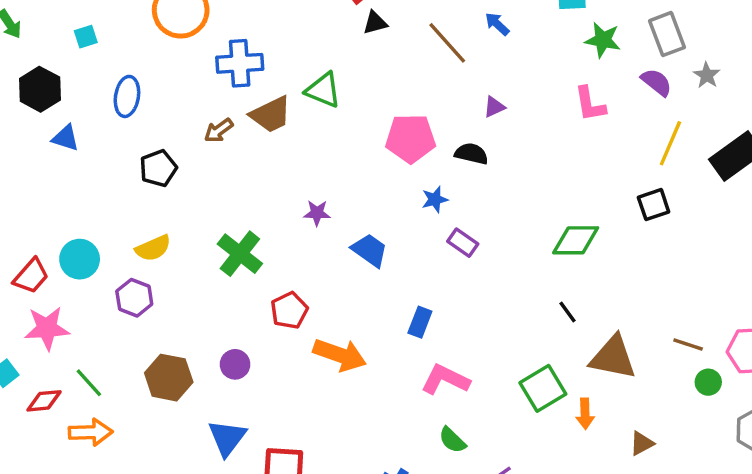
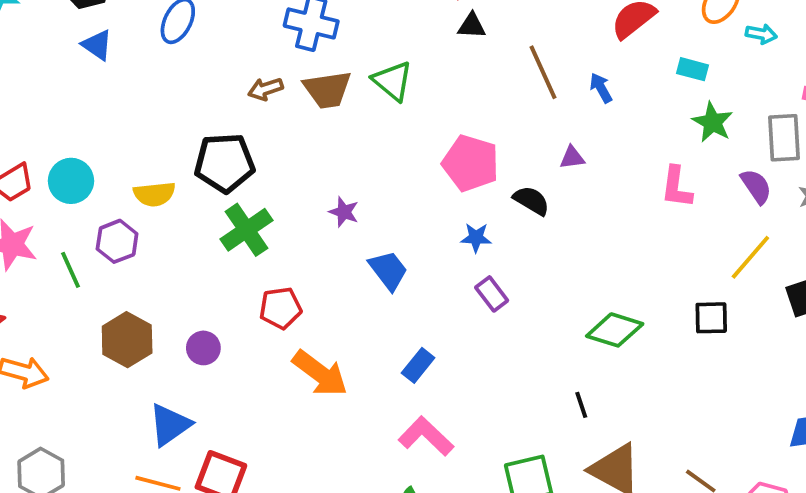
blue arrow: (497, 24) -> (601, 88), moved
black pentagon: (158, 168) -> (225, 163), moved, size x1.4
green line: (89, 383) -> (71, 270), moved

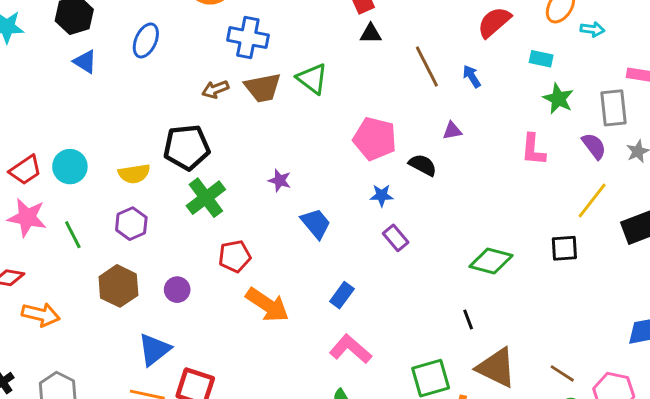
purple hexagon: (117, 241) -> (131, 224), moved

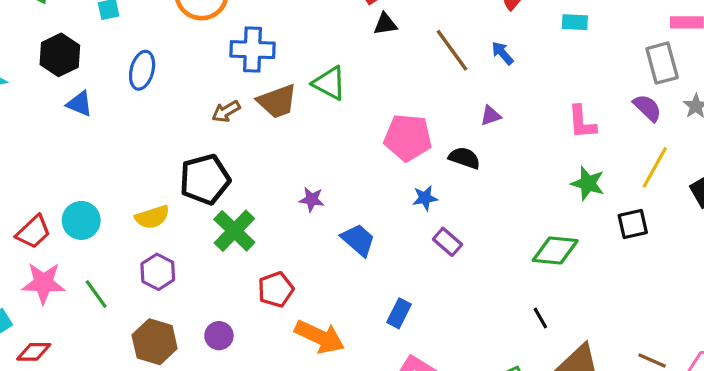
green star: (558, 99) -> (588, 183), moved

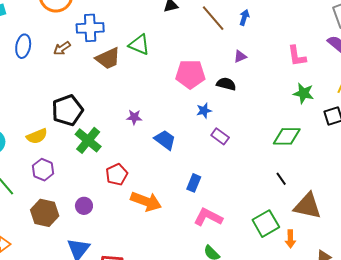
blue arrow: (502, 53) -> (244, 17), turned 63
brown arrow: (226, 111) -> (62, 48), moved

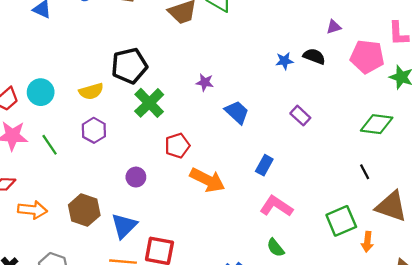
pink pentagon: (190, 74) -> (367, 57), moved
blue star: (204, 111) -> (284, 61), moved
brown hexagon: (45, 213) -> (84, 210), moved

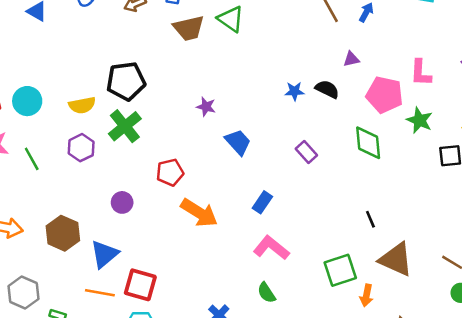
green cross: (149, 103) -> (125, 126), moved
green diamond: (377, 124) -> (368, 143), moved, turned 72

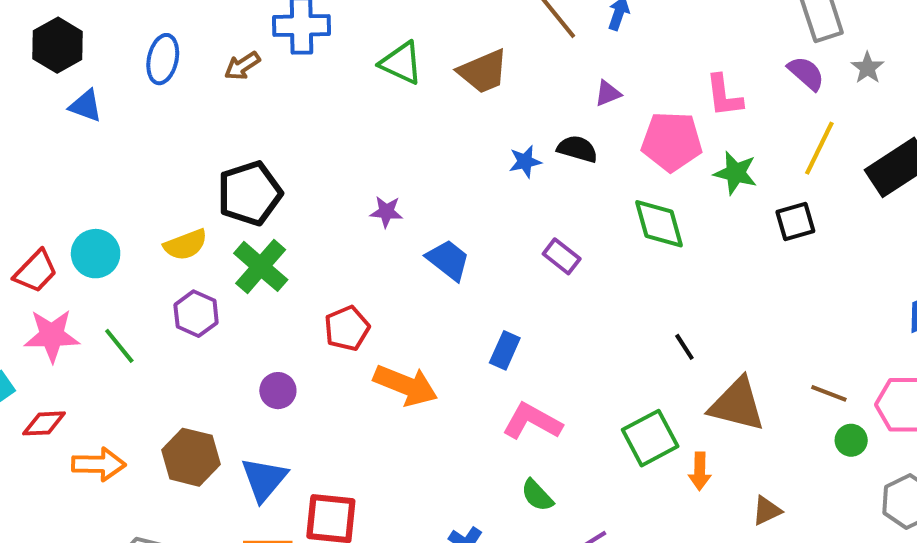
brown trapezoid: (189, 28) -> (483, 72), moved

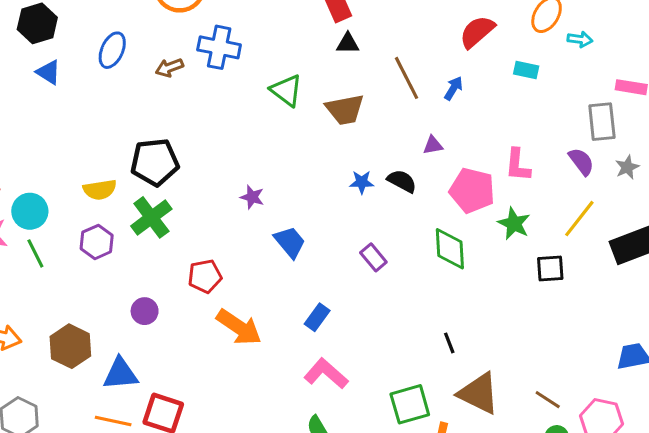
cyan circle: (96, 254) -> (30, 211), moved
blue triangle: (264, 479) -> (120, 374), turned 33

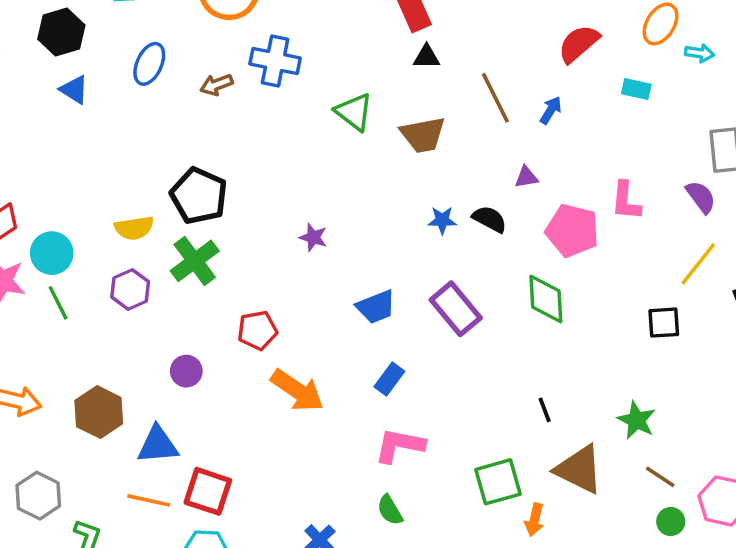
black pentagon: (155, 162) -> (199, 196), turned 30
green star: (514, 224) -> (636, 420), moved
blue trapezoid: (290, 242) -> (376, 307), moved, turned 108
purple rectangle: (373, 257) -> (456, 309), size x1.6
pink L-shape: (326, 374) -> (399, 445), turned -30

